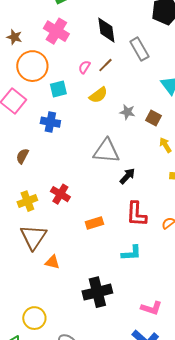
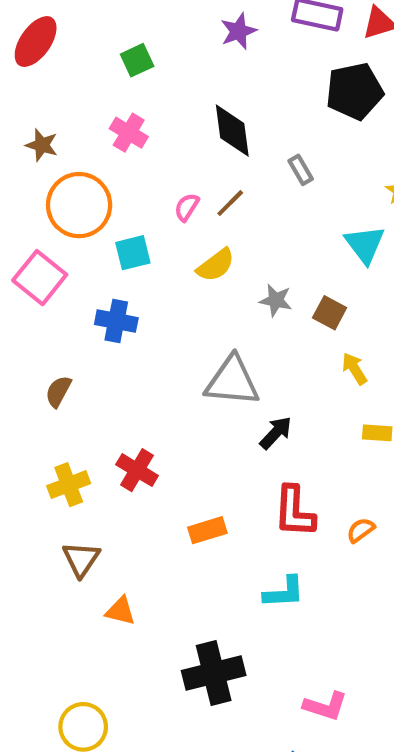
pink cross: (56, 31) -> (129, 133), size x0.7
gray rectangle: (139, 49) -> (301, 170), size x0.6
brown triangle: (33, 237) -> (81, 559), size x0.7

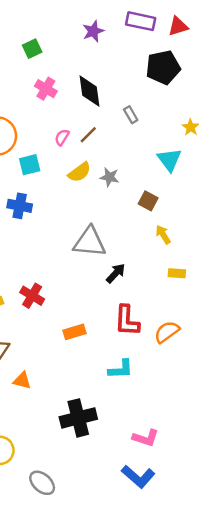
pink cross: (129, 133) -> (46, 89), moved
gray star: (276, 300) -> (109, 177), moved
orange semicircle: (361, 530) -> (167, 332), size x1.5

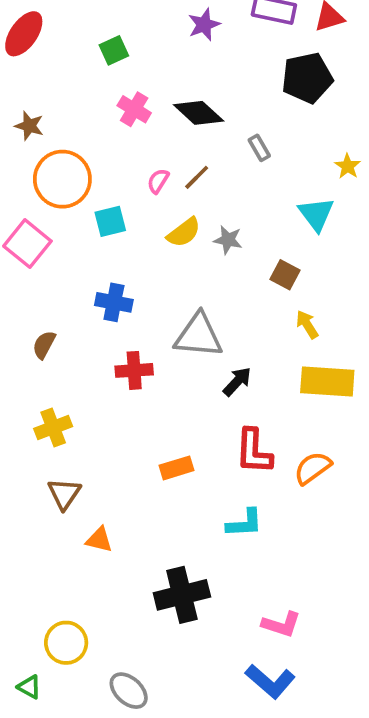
black diamond: (90, 91) -> (199, 113), turned -40
blue cross: (20, 206) -> (114, 302), moved
yellow rectangle: (177, 273) -> (327, 381), size x2.0
red cross: (32, 296) -> (134, 370), moved, turned -35

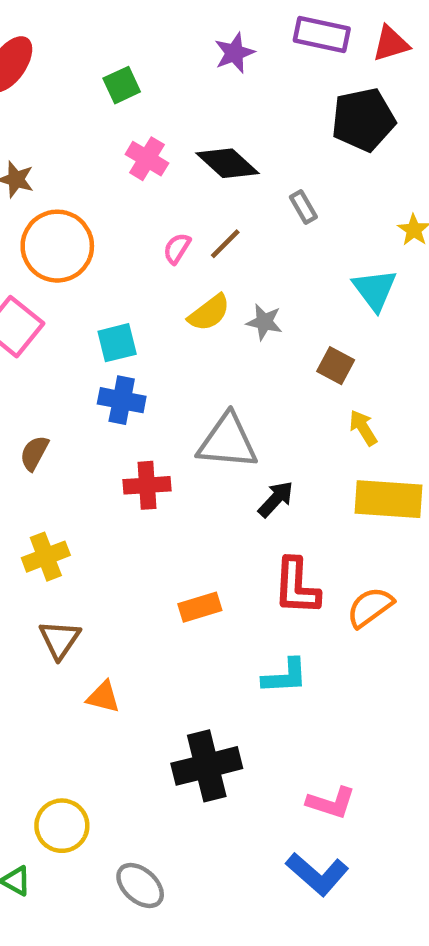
cyan square: (110, 221) -> (117, 343), moved

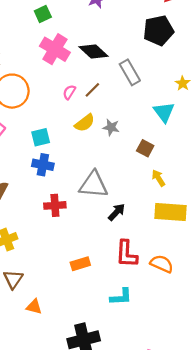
pink cross: (147, 159) -> (55, 49), size x1.5
gray rectangle: (303, 207) -> (130, 72), size x1.6
orange semicircle: (370, 607) -> (162, 264), turned 60

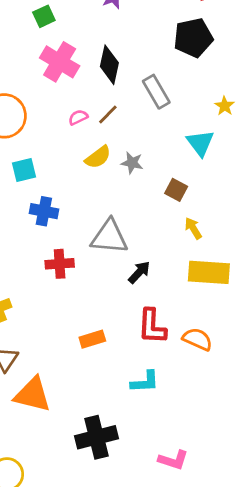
black diamond: (93, 51) -> (109, 65), turned 60
pink semicircle: (69, 92) -> (78, 117), turned 32
cyan square: (41, 137) -> (24, 170), moved
orange triangle: (34, 307) -> (33, 395), size x1.8

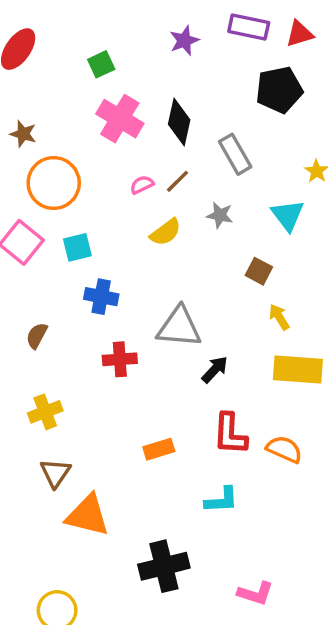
gray star: (132, 163) -> (220, 215), moved

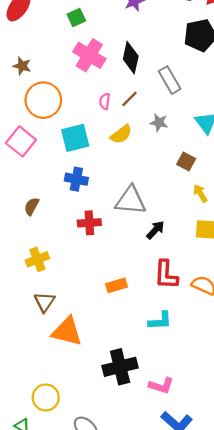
pink semicircle: (142, 185) -> (105, 101), turned -56
cyan square: (77, 247) -> (75, 138), moved, size x1.4
pink L-shape: (255, 593) -> (161, 386), moved

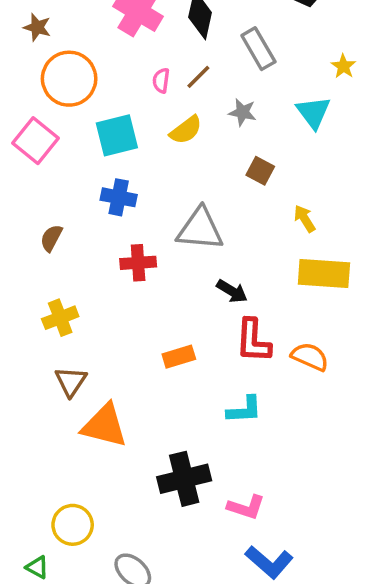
brown square: (186, 161) -> (260, 171), moved
black arrow: (155, 230) -> (232, 291), moved, turned 78

